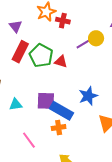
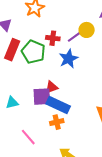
red cross: (63, 21) -> (53, 38), moved
red triangle: (61, 62) -> (52, 87), moved, turned -32
blue star: (88, 96) -> (69, 59), moved

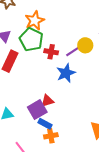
green pentagon: (33, 52) -> (31, 39), moved
purple square: (42, 97) -> (37, 110), turned -30
blue rectangle: (58, 105) -> (45, 124), moved, size x0.6

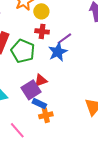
green pentagon: (31, 39) -> (23, 51), moved
yellow circle: (85, 45) -> (41, 11), moved
purple line: (73, 51) -> (64, 39), moved

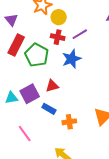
purple line: (64, 39) -> (80, 34), moved
purple square: (31, 90) -> (30, 94), moved
orange cross: (46, 115) -> (69, 122), moved

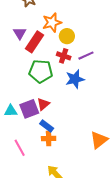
red rectangle: (16, 45) -> (35, 42), moved
green pentagon: (37, 55) -> (41, 71), turned -30
red triangle: (52, 86) -> (43, 104), moved, turned -32
orange cross: (69, 122) -> (49, 139), moved

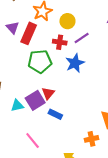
yellow circle: (67, 36) -> (67, 21), moved
orange cross: (49, 139) -> (92, 139), moved

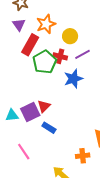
purple triangle: (13, 28) -> (19, 25), moved
green pentagon: (40, 61) -> (45, 62), moved, turned -30

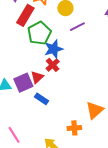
red cross: (60, 56) -> (53, 65), moved, turned 32
blue star: (73, 79) -> (54, 49), moved
pink line: (24, 152) -> (14, 135), moved

